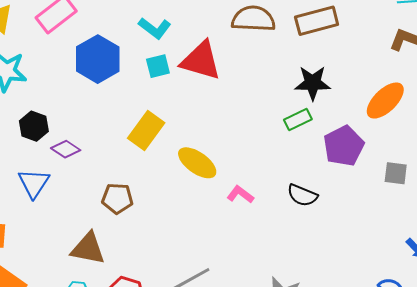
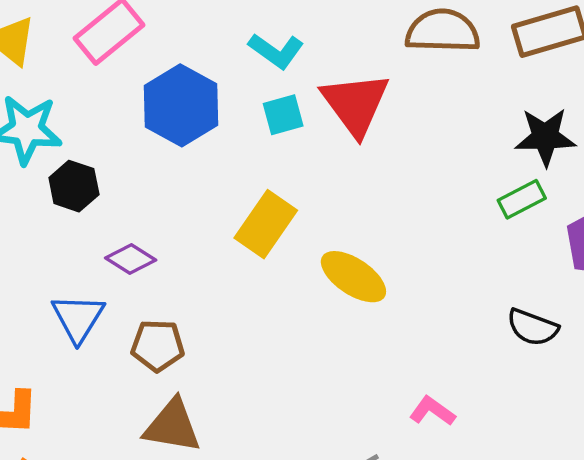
red triangle: (201, 61) -> (355, 104), turned 39
black hexagon: (34, 126) -> (74, 186), moved
pink L-shape: (240, 194) -> (432, 411), moved
brown pentagon: (117, 198) -> (158, 346), moved

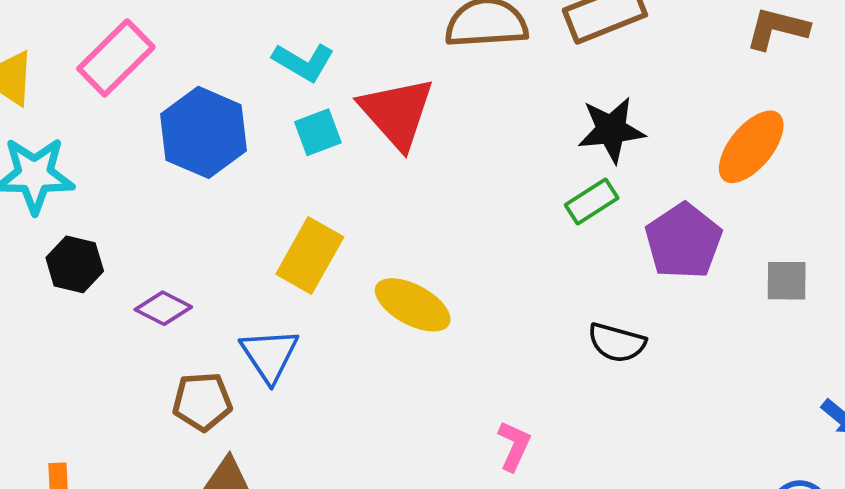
black hexagon: (74, 186) -> (75, 264), moved
blue triangle: (78, 318) -> (270, 355), moved
pink L-shape: (432, 411) -> (514, 446), turned 84

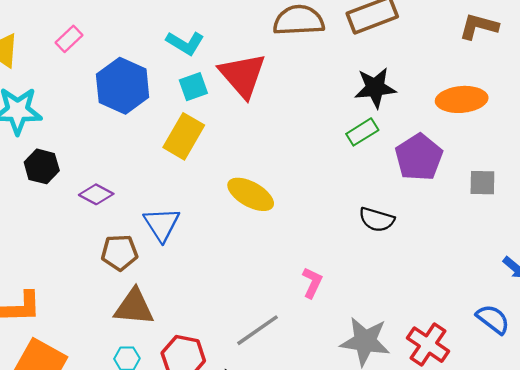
pink rectangle: (116, 58) -> (69, 39), size x0.6
orange ellipse: (751, 147) -> (462, 99), turned 45
yellow rectangle: (310, 256) -> (184, 136), moved

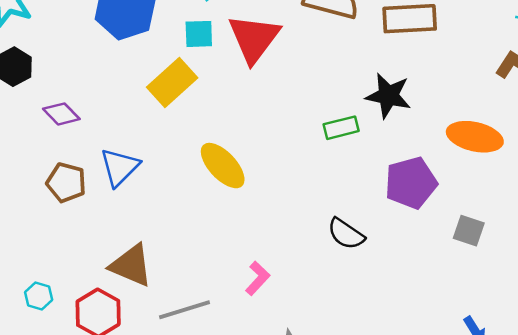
green rectangle: (362, 132) -> (341, 128), moved
brown triangle: (134, 307) -> (131, 265), moved

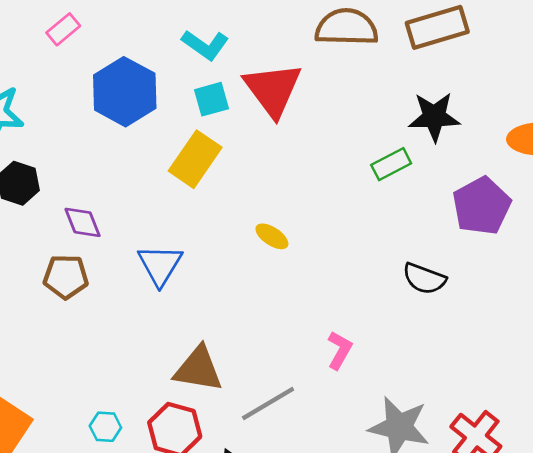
purple diamond: (61, 114) -> (83, 222), turned 36
yellow ellipse: (223, 166) -> (272, 236), size x0.6
brown pentagon: (66, 182) -> (66, 277), moved

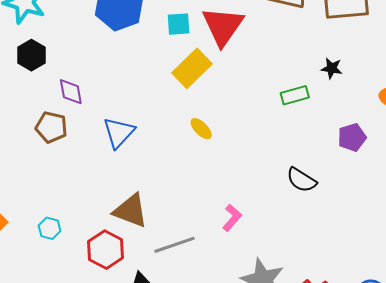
black star: (434, 117) -> (332, 68), size x0.6
yellow rectangle: (195, 159) -> (192, 68), moved
purple pentagon: (482, 206) -> (352, 137), size x0.7
cyan hexagon: (105, 427) -> (50, 228), moved

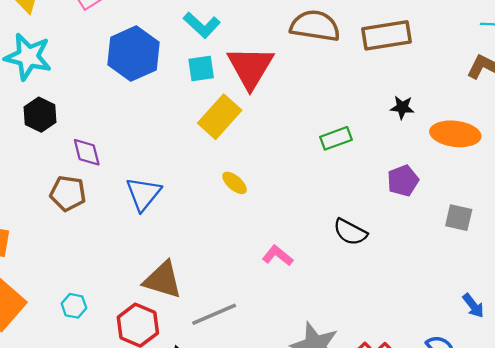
black star: (332, 68) -> (402, 107), moved
pink L-shape: (232, 218) -> (278, 256), moved, turned -88

